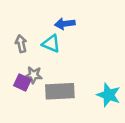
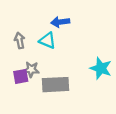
purple square: (22, 82) -> (21, 76), turned -35
cyan star: (109, 95) -> (101, 68), moved

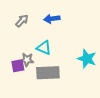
gray arrow: (20, 40) -> (22, 21), moved, turned 56
cyan triangle: (47, 40) -> (44, 48), moved

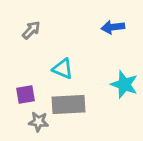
blue arrow: (52, 19) -> (113, 27), moved
gray star: (27, 60) -> (38, 122), moved

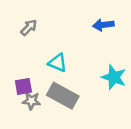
gray rectangle: (68, 105) -> (63, 96), turned 32
gray star: (38, 122) -> (31, 101), moved

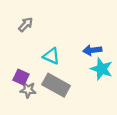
blue arrow: (103, 25) -> (92, 50), moved
purple square: (23, 86) -> (21, 77), turned 35

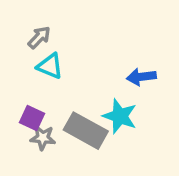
cyan triangle: (51, 56) -> (50, 66), moved
cyan star: (102, 69) -> (120, 116), moved

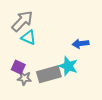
gray arrow: (39, 37) -> (22, 21), size x1.6
gray rectangle: (86, 131) -> (49, 74), turned -45

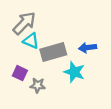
gray rectangle: (49, 74) -> (53, 52), moved
gray star: (24, 78) -> (38, 85), moved

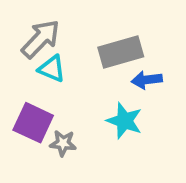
gray rectangle: (53, 52) -> (121, 52), moved
purple square: (20, 73) -> (33, 123), size x1.5

